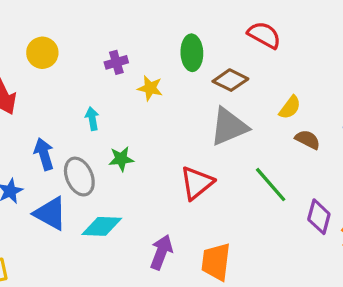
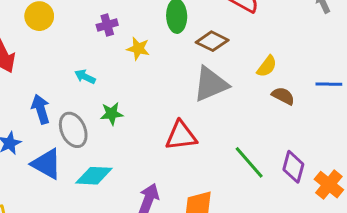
cyan arrow: (92, 119) -> (85, 77), turned -54
red triangle: (197, 183) -> (181, 136), turned 32
green line: (271, 185) -> (249, 162), moved

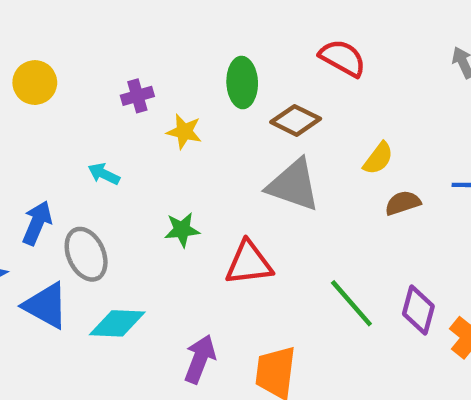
gray triangle: (211, 84) -> (293, 185), turned 42
brown semicircle: (283, 96) -> (403, 203), turned -45
blue arrow: (41, 109) -> (37, 223), turned 40
green star: (112, 114) -> (182, 230), moved

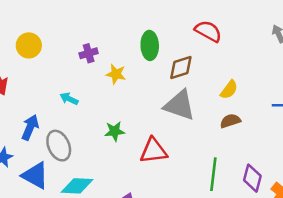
brown diamond: (296, 120) -> (181, 68), turned -44
brown semicircle: (403, 203) -> (230, 121), moved
green line: (351, 303) -> (213, 174), turned 48

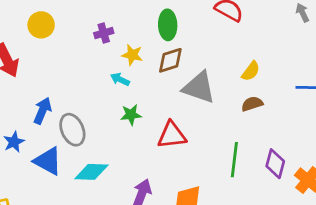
brown diamond: (181, 68) -> (170, 60), moved
cyan arrow: (69, 99) -> (120, 79), moved

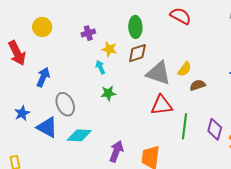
yellow semicircle: (251, 71) -> (185, 69), moved
cyan arrow: (120, 79) -> (100, 67), turned 40
blue arrow: (42, 111) -> (43, 77), moved
red triangle: (172, 135) -> (161, 105), moved

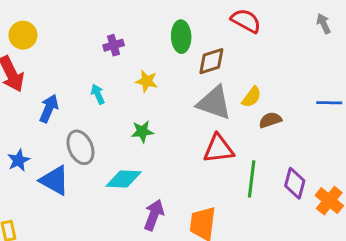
yellow circle: (42, 27) -> (23, 35), moved
yellow star: (109, 49) -> (147, 81), moved
brown diamond: (137, 53) -> (211, 61), moved
cyan arrow: (100, 67) -> (98, 94), moved
cyan diamond: (79, 135) -> (124, 179), moved

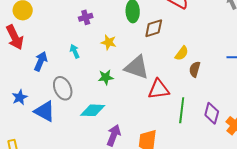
gray triangle: (214, 103) -> (137, 67), moved
brown semicircle: (270, 120) -> (195, 69), turned -56

